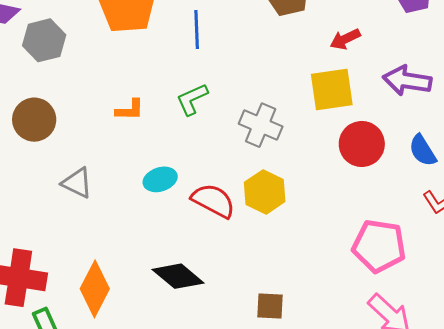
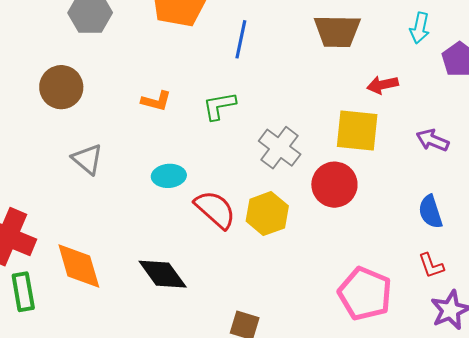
purple arrow: (407, 81) -> (433, 140), size x0.7
red circle: (362, 144) -> (334, 185), moved
orange diamond: (95, 289) -> (79, 266), turned -58

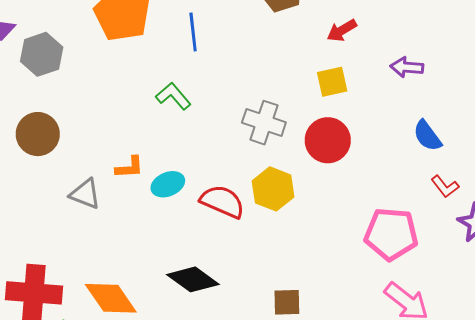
orange L-shape: (156, 101) -> (129, 167), moved
green L-shape: (219, 106) -> (173, 96), moved, turned 78
yellow square: (357, 130) -> (332, 82), size x0.7

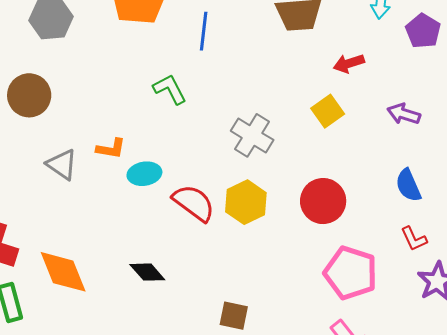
yellow square: (332, 82) -> (328, 111), turned -36
red circle: (328, 140) -> (323, 201), moved
black diamond: (193, 279) -> (147, 272), size x0.7

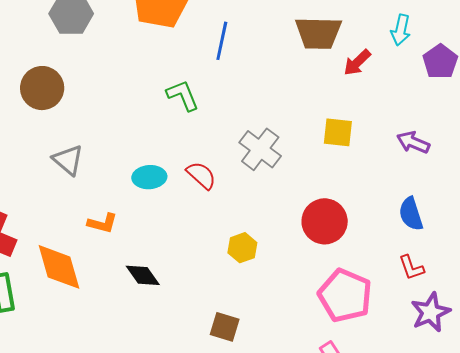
red arrow: (349, 63) -> (357, 63), moved, turned -32
yellow square: (328, 111) -> (338, 132), turned 36
orange L-shape: (111, 149) -> (102, 223), moved
yellow hexagon: (246, 202) -> (242, 248), moved, size x0.7
red semicircle: (194, 203) -> (201, 175), moved, size x0.7

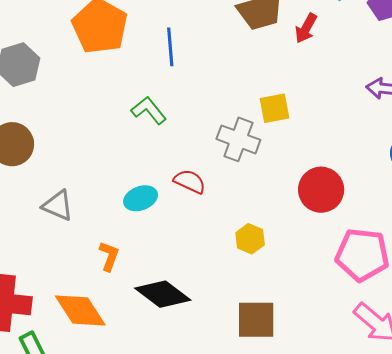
yellow square: (338, 132) -> (275, 108), moved
orange L-shape: (102, 223) -> (109, 256), turned -68
black diamond: (143, 275) -> (163, 294), size x1.5
brown square: (225, 327) -> (256, 320), size x1.4

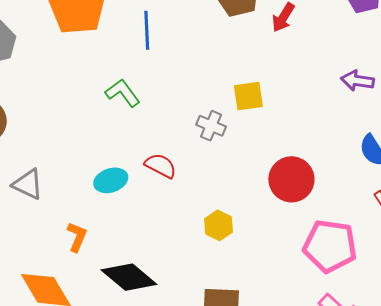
gray cross: (238, 139) -> (211, 126), size x0.7

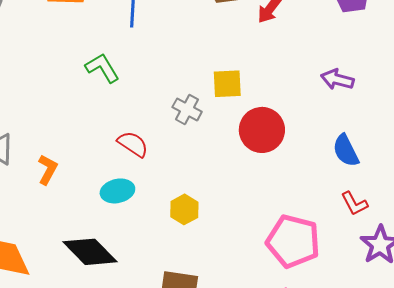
red circle: (291, 179) -> (262, 130), moved
cyan ellipse: (111, 180) -> (117, 191), moved
orange L-shape: (77, 237) -> (48, 169), moved

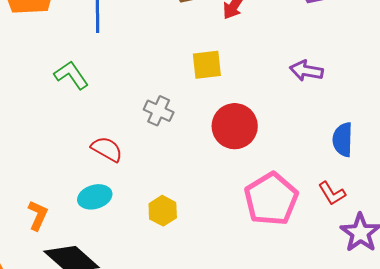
yellow square: (227, 84) -> (207, 65), moved
blue semicircle: (346, 151) -> (343, 140), moved, turned 32
orange L-shape: (48, 169) -> (38, 215), moved
pink pentagon: (293, 241) -> (271, 199), moved, turned 30

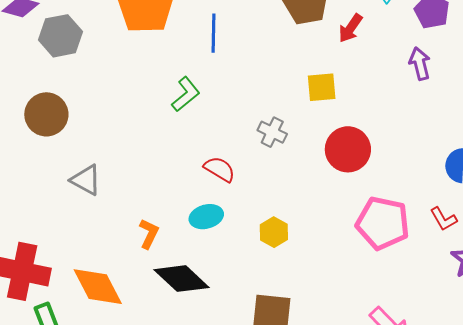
purple arrow: (306, 71) -> (420, 64), moved, turned 64
green L-shape: (71, 75) -> (186, 94), turned 84
pink pentagon: (271, 199) -> (383, 223), turned -30

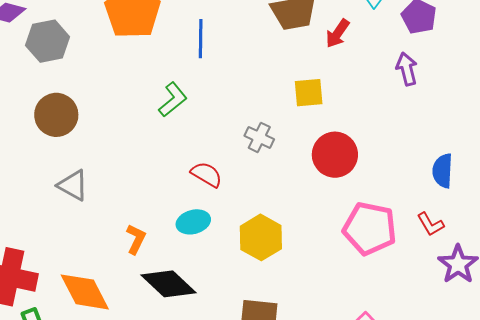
brown circle: (46, 114) -> (56, 115), moved
yellow hexagon: (274, 232) -> (261, 237), size x1.5

